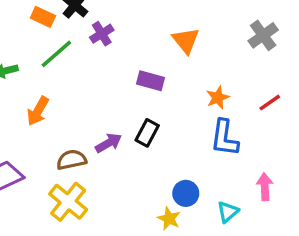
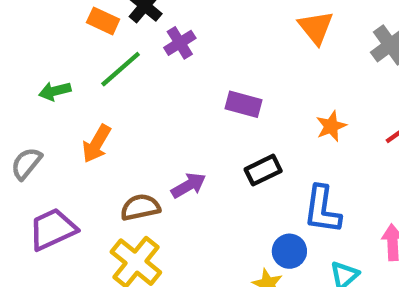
orange triangle: (186, 40) -> (316, 28), moved
black rectangle: (147, 133) -> (263, 170), moved, turned 36
blue L-shape: (224, 138) -> (322, 210), moved

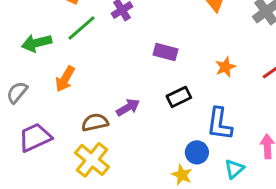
green arrow: (55, 91) -> (37, 43), size x1.4

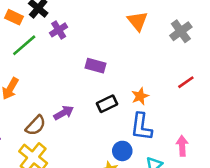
orange star: (225, 67) -> (140, 96), moved
brown semicircle: (95, 122) -> (36, 125), turned 145

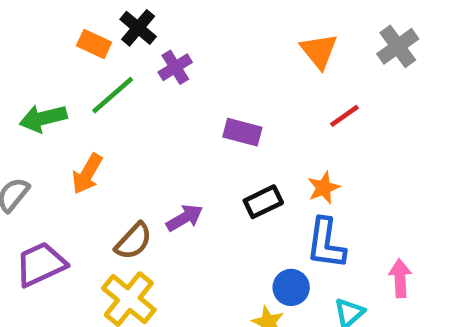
gray cross: (181, 31) -> (398, 46), moved
red line: (186, 82) -> (344, 116), moved

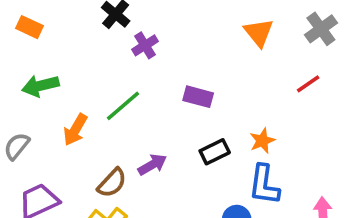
orange rectangle: (94, 44) -> (29, 27), moved
green line: (113, 95) -> (123, 106), moved
red line: (344, 116) -> (308, 84), moved

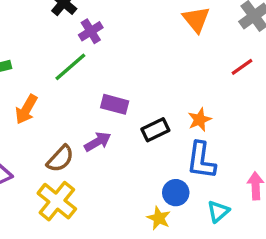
purple rectangle: (198, 97) -> (115, 104), moved
green line: (123, 106) -> (70, 67), moved

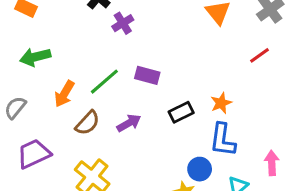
green line: (70, 67) -> (104, 82), moved
purple rectangle: (115, 104) -> (147, 75), moved
brown semicircle: (60, 159) -> (87, 123), moved

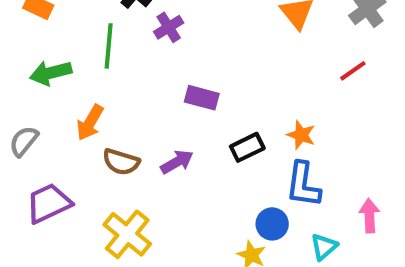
green line: (104, 82) -> (109, 46), moved, turned -44
orange star: (221, 103) -> (301, 135), turned -30
brown semicircle: (87, 123) -> (121, 162), turned 64

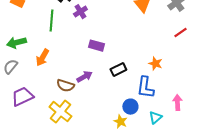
red line: (353, 71) -> (180, 33), moved
green arrow: (51, 73) -> (16, 43), moved
orange star: (301, 135) -> (155, 64), moved
brown semicircle: (121, 162) -> (65, 86), moved

